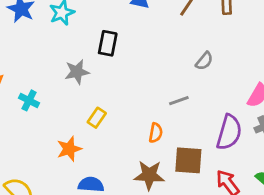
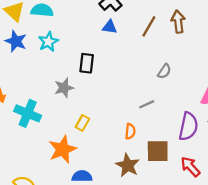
cyan cross: (29, 100) -> (28, 113), size x1.6
orange star: (69, 149) -> (62, 149), size x1.4
brown star: (149, 175) -> (128, 165), turned 30

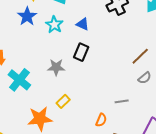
brown line: (149, 26) -> (140, 56), moved
blue triangle: (110, 27) -> (83, 24), moved
cyan star: (48, 42) -> (54, 25), turned -30

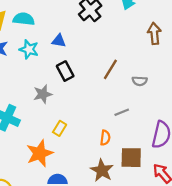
black rectangle: (81, 52) -> (65, 71), turned -36
brown line: (140, 56) -> (110, 69), moved
gray semicircle: (145, 78) -> (140, 81), turned 56

